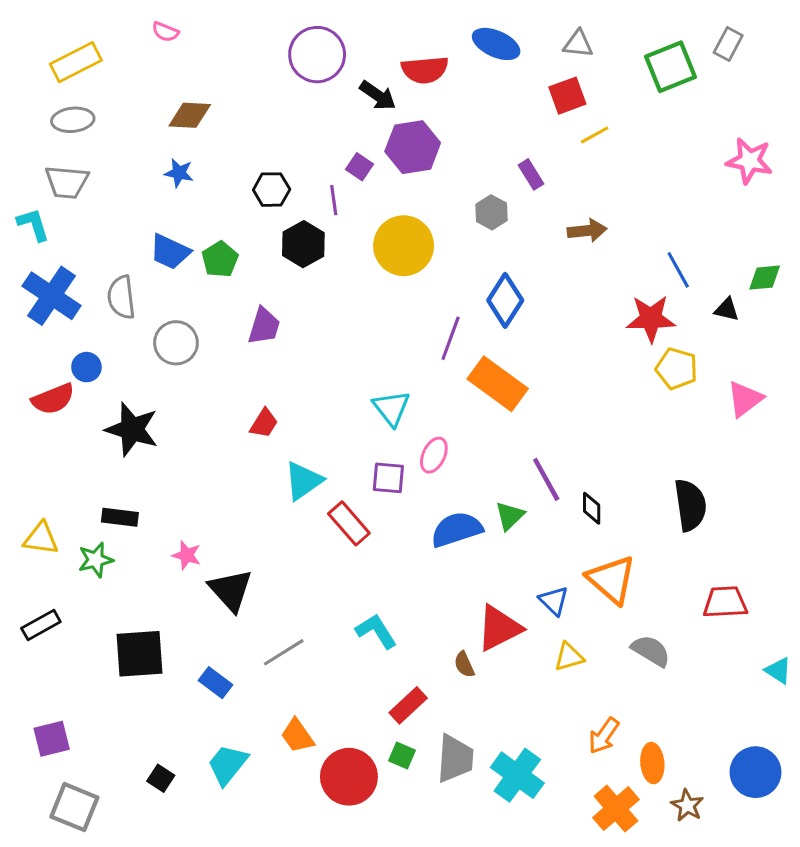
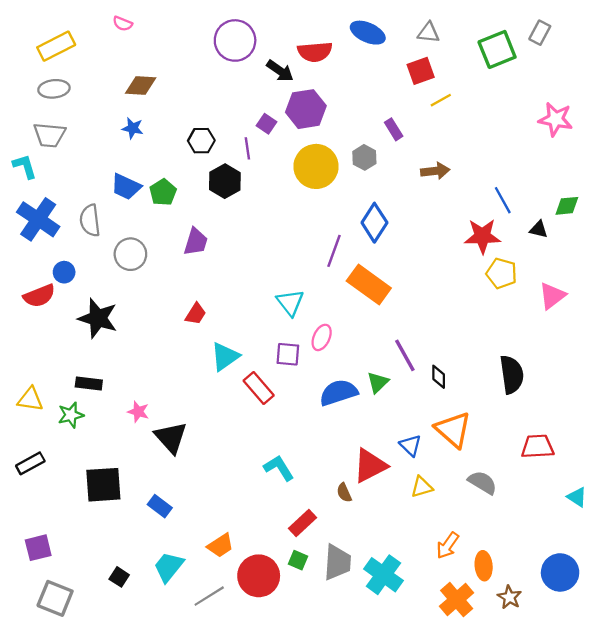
yellow circle: (404, 246) -> (316, 166), moved
gray line: (284, 652) -> (209, 596), moved
orange trapezoid: (297, 736) -> (220, 545), turned -88

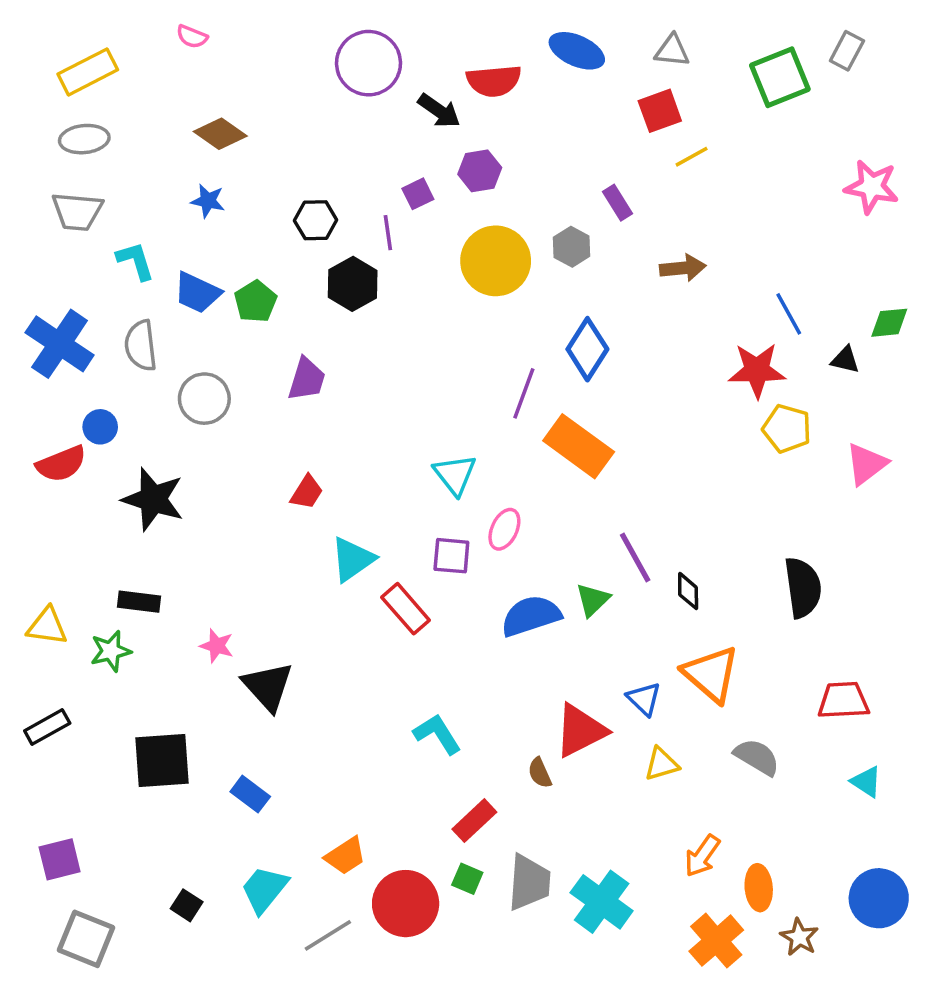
brown diamond: (141, 85) -> (220, 134), turned 32
purple hexagon: (306, 109) -> (480, 171), size x0.7
purple square: (267, 124) -> (418, 194), turned 30
cyan L-shape: (25, 166) -> (135, 261), moved
cyan triangle: (577, 497) -> (866, 782), moved

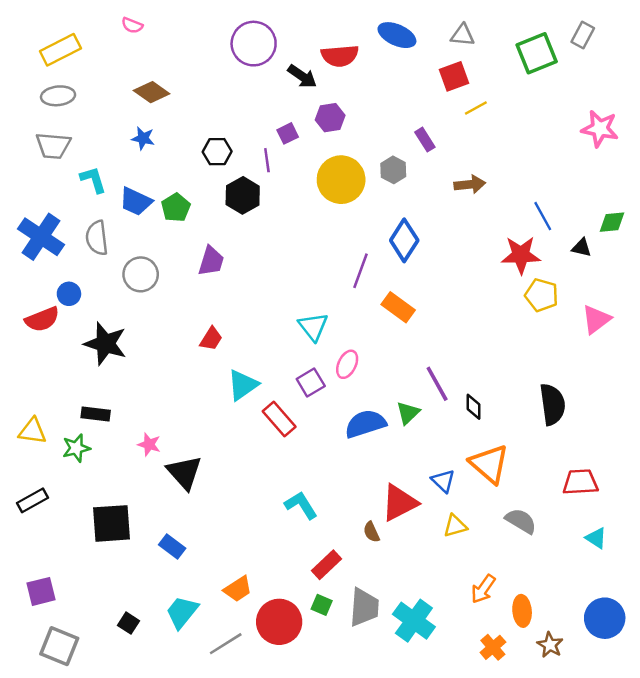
orange rectangle: (579, 446) -> (398, 307), size x0.7
purple square: (451, 556) -> (311, 383), turned -36
orange cross: (716, 941) -> (493, 647), size x0.7

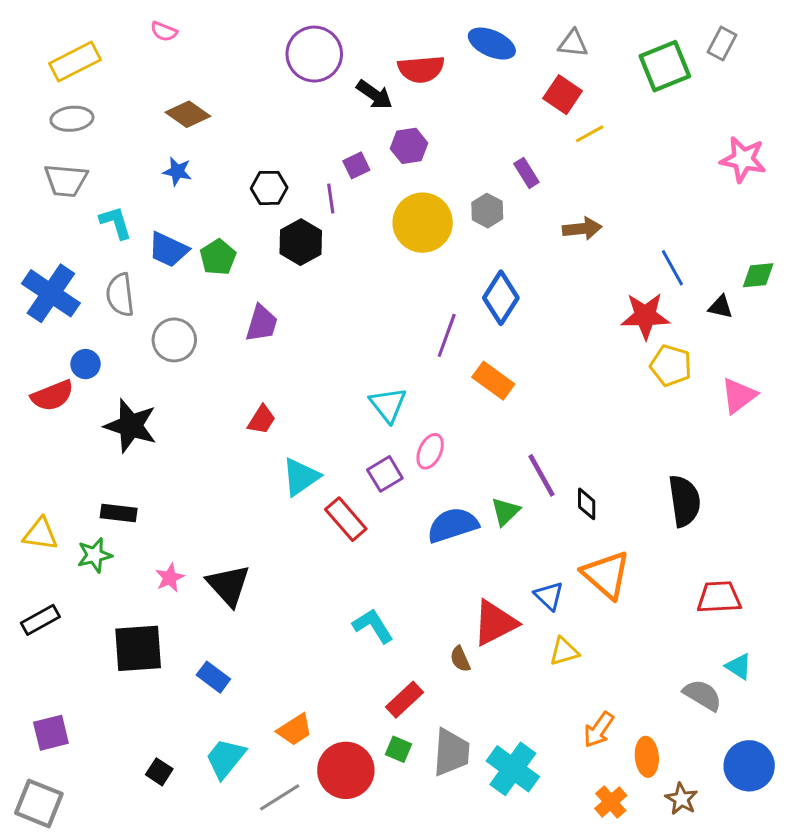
red square: (454, 76) -> (563, 95), turned -36
pink star: (149, 444) -> (170, 578), moved, turned 30
gray semicircle: (521, 521) -> (702, 695), moved
gray square: (59, 646) -> (39, 803), moved

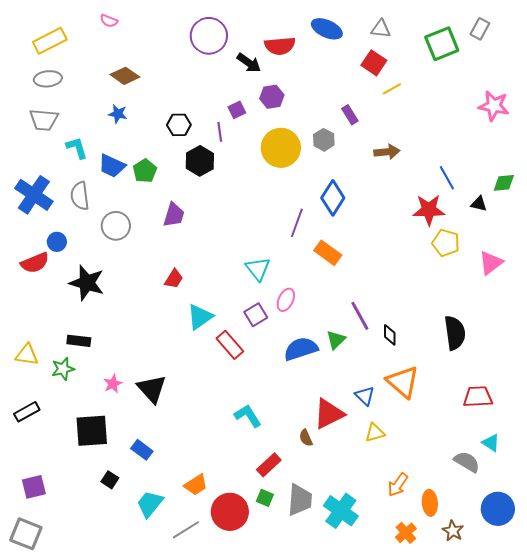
black square: (159, 772) -> (110, 480), moved

